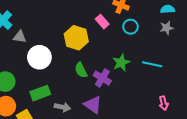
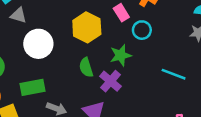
cyan circle: (131, 27) -> (142, 30), moved
green star: (121, 63) -> (121, 55), moved

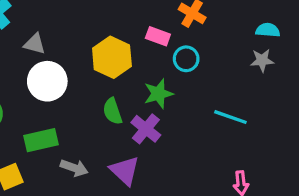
pink rectangle: (121, 13) -> (158, 36), turned -36
gray triangle: (18, 15) -> (35, 44), moved

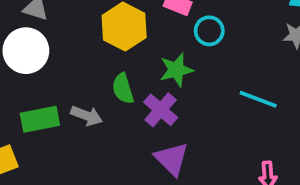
white circle: (47, 81) -> (26, 51), moved
gray arrow: (74, 168) -> (87, 116), moved
purple triangle: (125, 171) -> (172, 159), moved

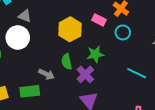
cyan circle: (209, 31) -> (123, 32), moved
green rectangle: (40, 119) -> (30, 91), moved

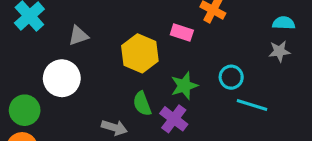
gray triangle: (25, 16) -> (78, 36), moved, turned -32
cyan circle: (123, 32) -> (231, 77), moved

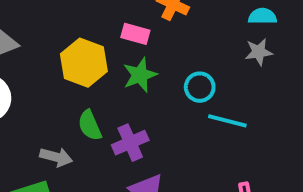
green star: (184, 86) -> (140, 75), moved
purple cross: (174, 119) -> (130, 143), turned 32

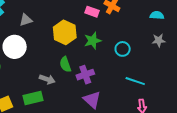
pink rectangle: (135, 34) -> (92, 12), moved
gray star: (259, 52) -> (159, 40), moved
cyan line: (227, 121) -> (135, 81), moved

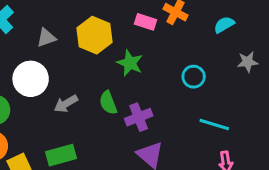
cyan semicircle: (157, 15) -> (224, 25), moved, turned -32
yellow hexagon: (65, 32) -> (94, 35), moved
green star: (93, 41) -> (130, 63), moved, turned -30
gray arrow: (47, 79) -> (66, 104), moved, turned 133

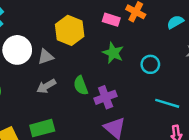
gray triangle: (46, 38) -> (46, 57), moved
green star: (130, 63) -> (113, 53), moved
white circle: (31, 79) -> (17, 50), moved

